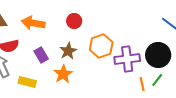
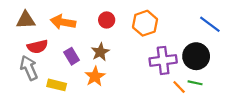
orange hexagon: (101, 46) -> (145, 23), moved
green line: (157, 80) -> (195, 83), turned 64
orange line: (142, 84) -> (179, 87), turned -32

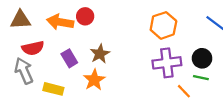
red circle: (107, 20) -> (85, 16), moved
orange hexagon: (145, 23) -> (163, 25), moved
black circle: (196, 56) -> (202, 58), size x0.7
green line: (195, 83) -> (201, 78), moved

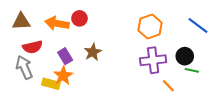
green line: (201, 78) -> (192, 70), moved
orange star: (94, 80) -> (63, 76), moved

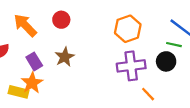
red circle: (79, 18) -> (61, 20), moved
orange arrow: (57, 23) -> (25, 25), turned 35
green line: (192, 70) -> (174, 45), moved

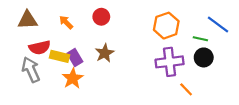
orange arrow: (25, 25) -> (66, 22), size x0.6
green line: (174, 45) -> (200, 39), moved
yellow rectangle: (18, 92) -> (59, 56), moved

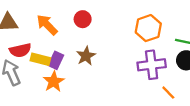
orange arrow: (66, 22) -> (47, 25), size x1.5
purple rectangle: (75, 57) -> (56, 60), turned 56

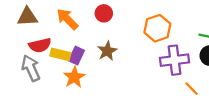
orange hexagon: (148, 28) -> (157, 28), moved

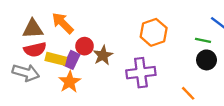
red circle: (104, 13) -> (85, 46), moved
brown triangle: (27, 17) -> (33, 29), moved
purple cross: (174, 60) -> (141, 73), moved
gray arrow: (31, 68) -> (26, 73), turned 130

